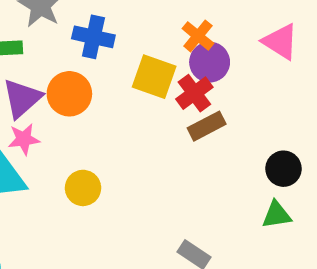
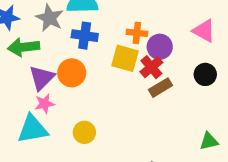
orange cross: (198, 36) -> (137, 33), moved, turned -30
black circle: (283, 169) -> (205, 74), moved

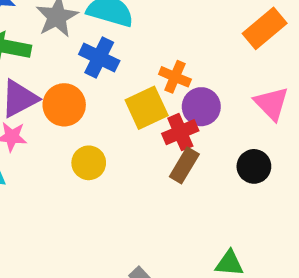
yellow square: (125, 58) -> (147, 108), turned 32
brown rectangle: (161, 88) -> (184, 165), turned -45
yellow circle: (84, 132) -> (89, 163), moved

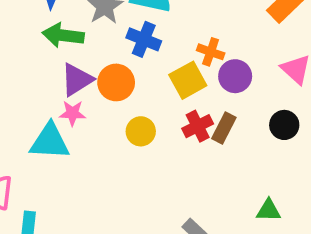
red cross: (180, 132) -> (198, 126), moved

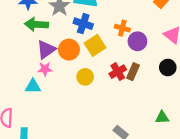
yellow square: (188, 80) -> (95, 45), moved
cyan triangle: (50, 142) -> (33, 86), size x0.7

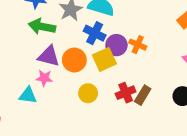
purple circle: (137, 41) -> (116, 45), moved
purple triangle: (46, 49) -> (49, 56), turned 42

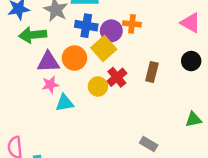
red cross: (126, 93) -> (117, 77), moved
cyan triangle: (28, 95) -> (65, 103), moved

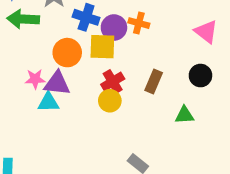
yellow square: (104, 49) -> (102, 47), turned 35
purple triangle: (48, 62) -> (57, 83), moved
yellow circle: (98, 86) -> (110, 101), moved
green triangle: (194, 119) -> (185, 115), moved

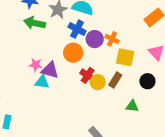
yellow square: (102, 47) -> (125, 57), moved
orange circle: (67, 53) -> (73, 53), moved
red cross: (113, 82) -> (88, 75), turned -35
yellow circle: (110, 101) -> (98, 82), moved

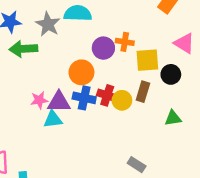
blue cross: (77, 29) -> (84, 98), moved
black circle: (147, 81) -> (171, 74), moved

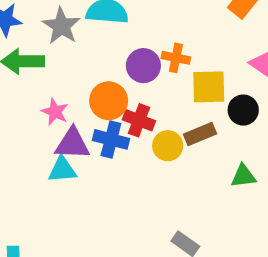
brown rectangle: (143, 92) -> (200, 134), turned 48
red cross: (107, 95) -> (139, 120), moved
pink star: (39, 100) -> (55, 112), moved, turned 30

